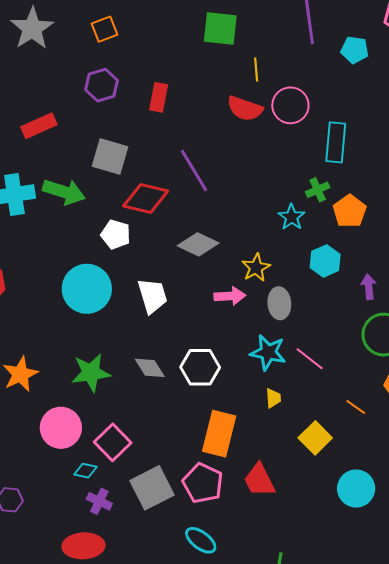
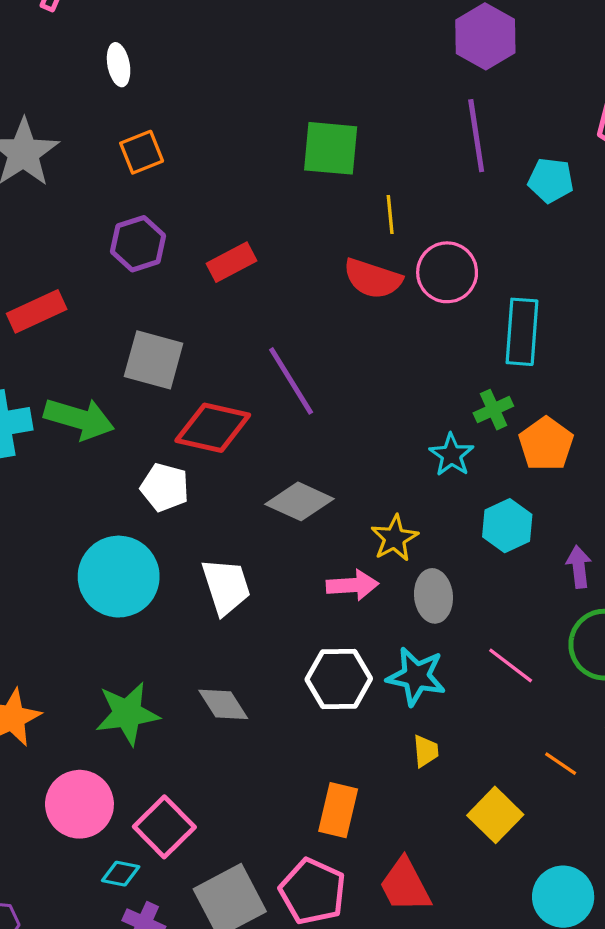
red rectangle: (159, 97) -> (231, 262), turned 52
pink line: (310, 359) -> (511, 665), moved
white hexagon: (200, 367) -> (339, 679), moved
orange rectangle: (219, 434) -> (338, 810), size x0.7

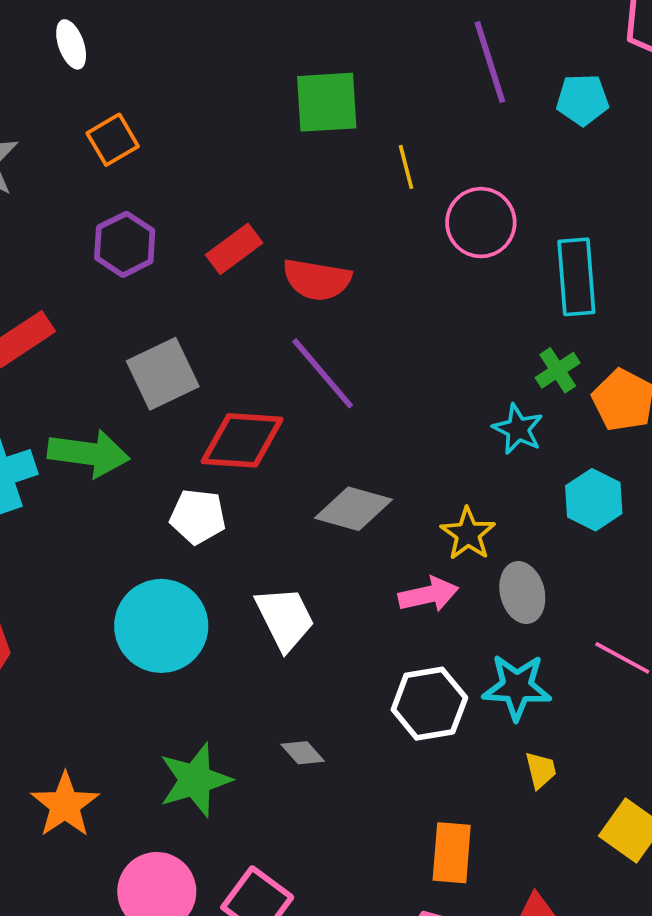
red semicircle: (373, 279) -> (317, 280), moved
gray square: (154, 360) -> (163, 374), turned -32
gray diamond: (223, 704) -> (303, 753), size x0.7

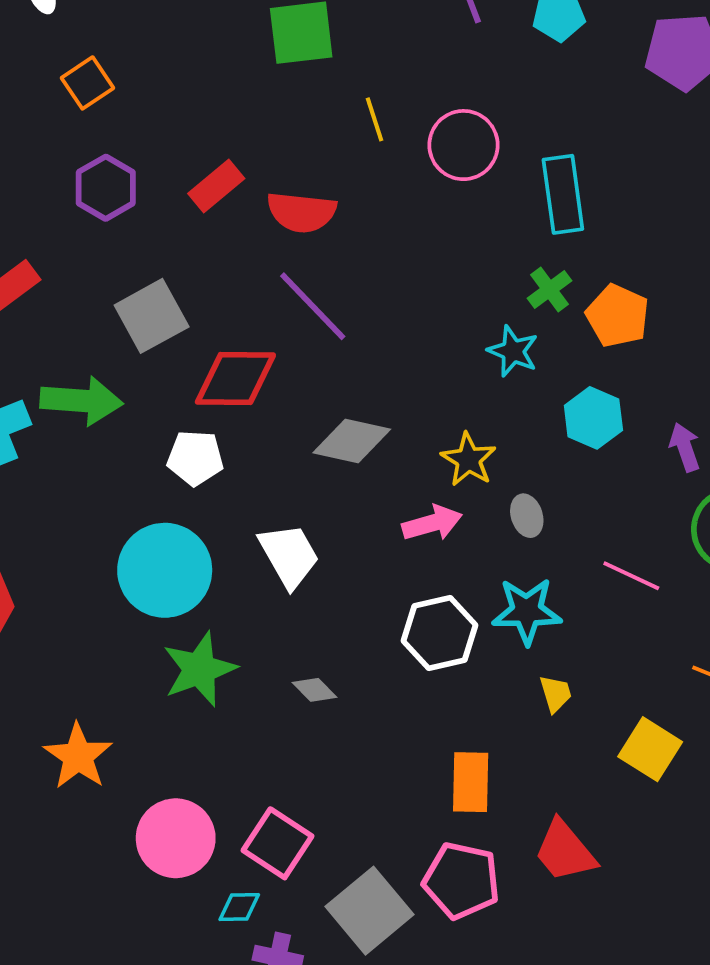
yellow line: (406, 167) -> (374, 119), moved
gray ellipse: (522, 593) -> (527, 516), size x0.7
green star: (195, 780) -> (199, 669), moved

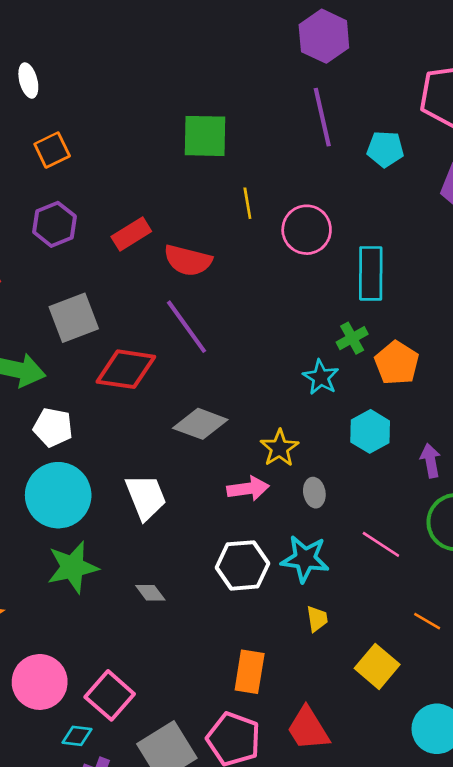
white pentagon: (195, 458) -> (53, 427), moved

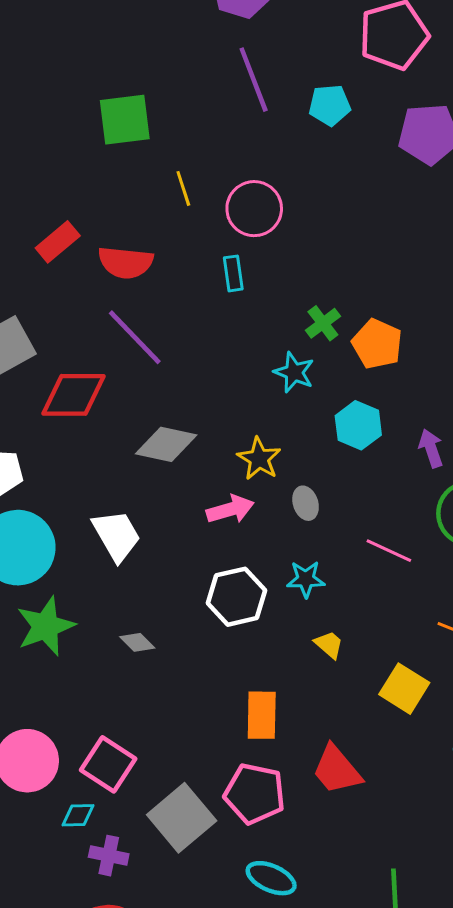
cyan rectangle: (371, 273) -> (233, 273), moved, size x0.6
cyan star: (305, 559) -> (306, 579), size x0.7
yellow trapezoid: (317, 619) -> (329, 645), turned -32

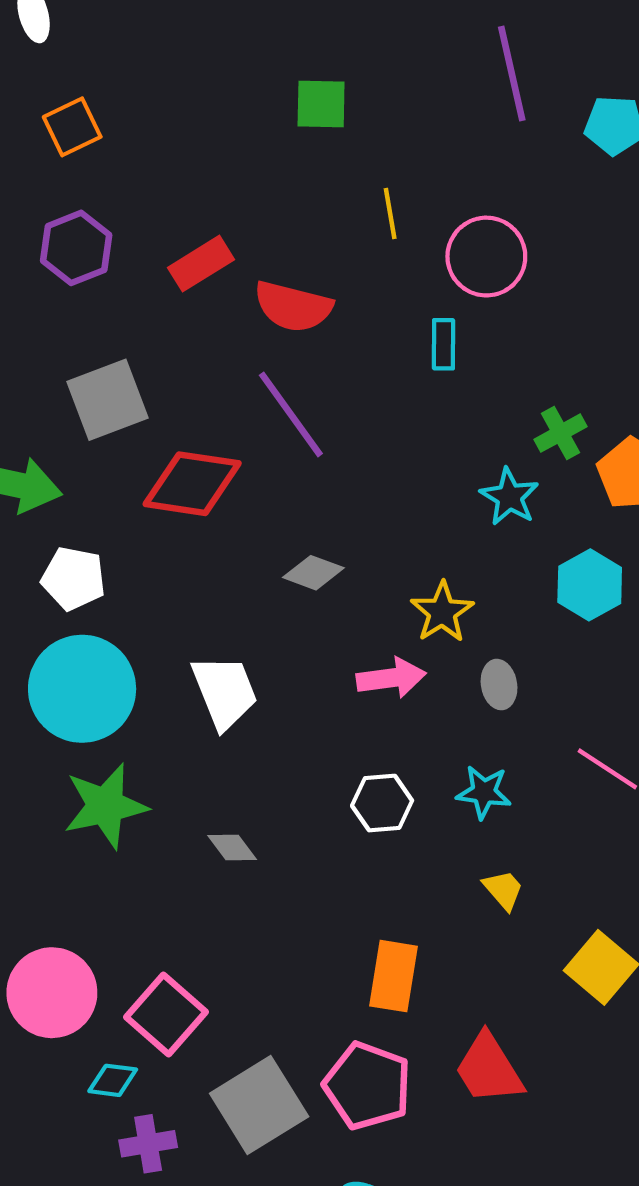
green square: (125, 120) -> (321, 104), size x0.7
gray diamond: (166, 444) -> (313, 573), size x0.7
white hexagon: (237, 597) -> (382, 803), size x0.7
purple cross: (109, 856) -> (148, 1144), turned -30

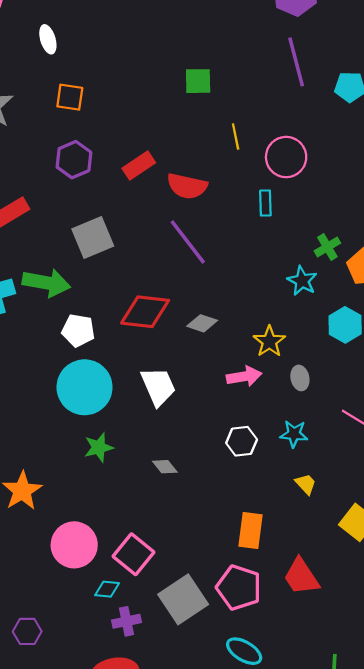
orange square: (72, 127) -> (70, 97), turned 36
red diamond: (192, 484) -> (145, 312), moved
green star: (105, 806) -> (99, 447), size x0.7

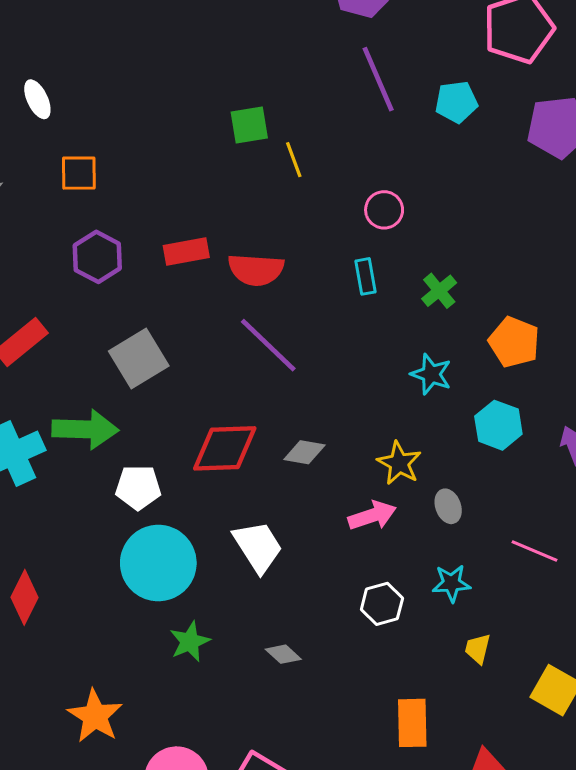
yellow line: (236, 136) -> (294, 160), moved
pink circle: (286, 157) -> (384, 210), size x0.7
red rectangle: (139, 166) -> (186, 252), turned 32
green cross: (327, 247) -> (439, 291), moved
yellow trapezoid: (306, 484) -> (478, 649), turned -115

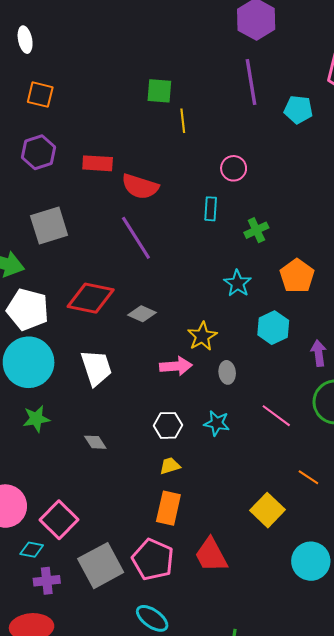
white pentagon: (138, 487) -> (28, 310), size x1.4
yellow trapezoid: (478, 649) -> (170, 466), moved, turned 45

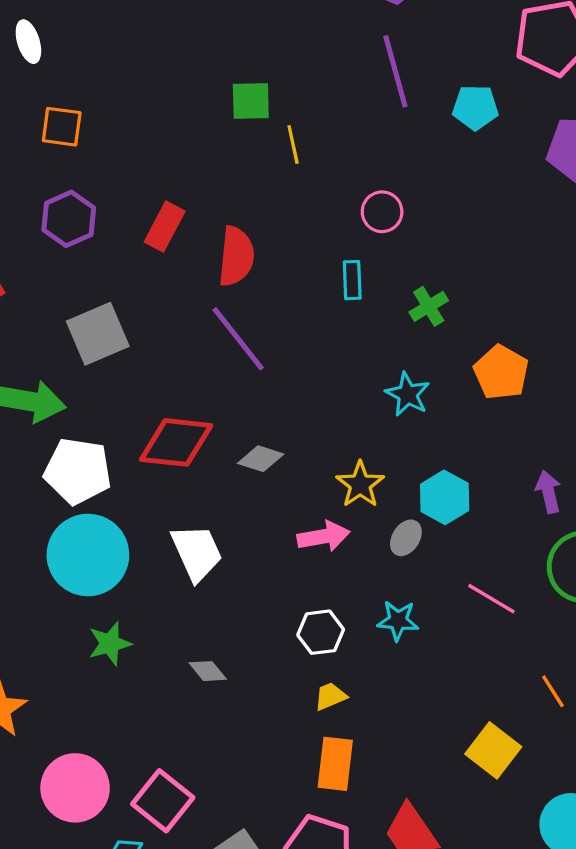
red rectangle: (98, 163) -> (165, 227), turned -60
red semicircle: (140, 186) -> (236, 256), turned -96
cyan hexagon: (273, 328) -> (445, 497), moved
gray ellipse: (227, 372) -> (406, 538), turned 45
orange line: (308, 477) -> (553, 691), turned 30

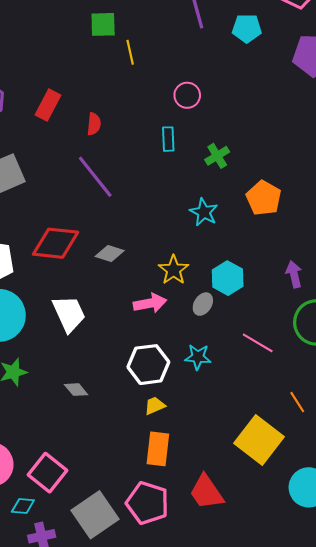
red semicircle: (236, 256) -> (94, 124), size x0.6
white hexagon: (321, 632) -> (148, 365), size x1.4
yellow square: (493, 750) -> (259, 440), size x1.4

